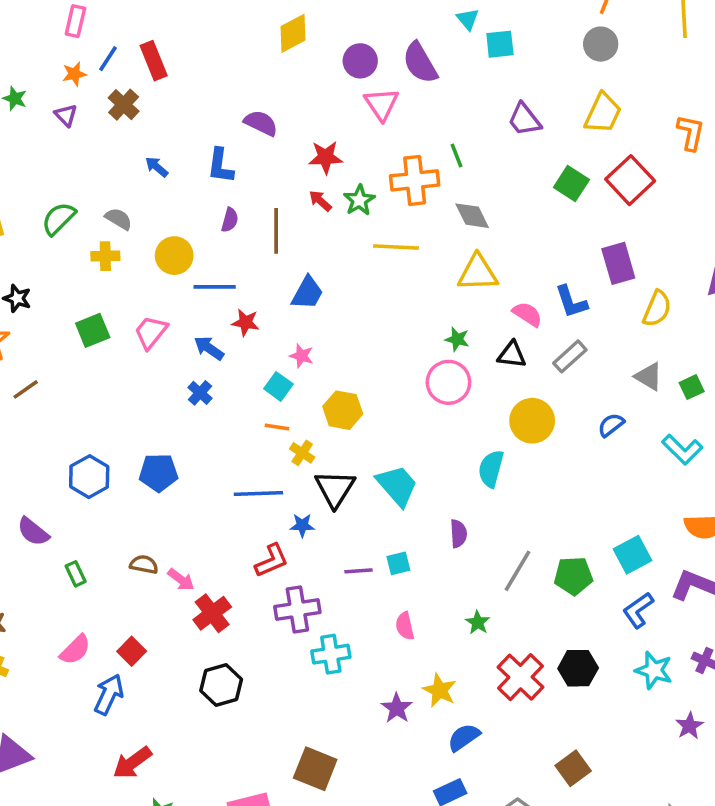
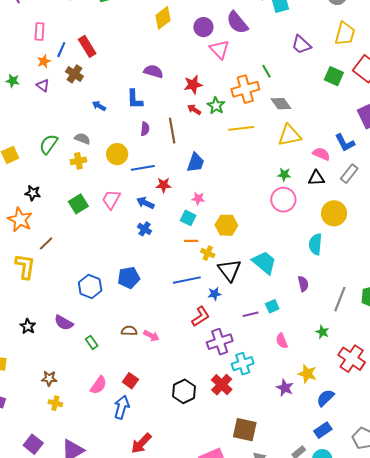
red cross: (212, 613) -> (222, 385), moved

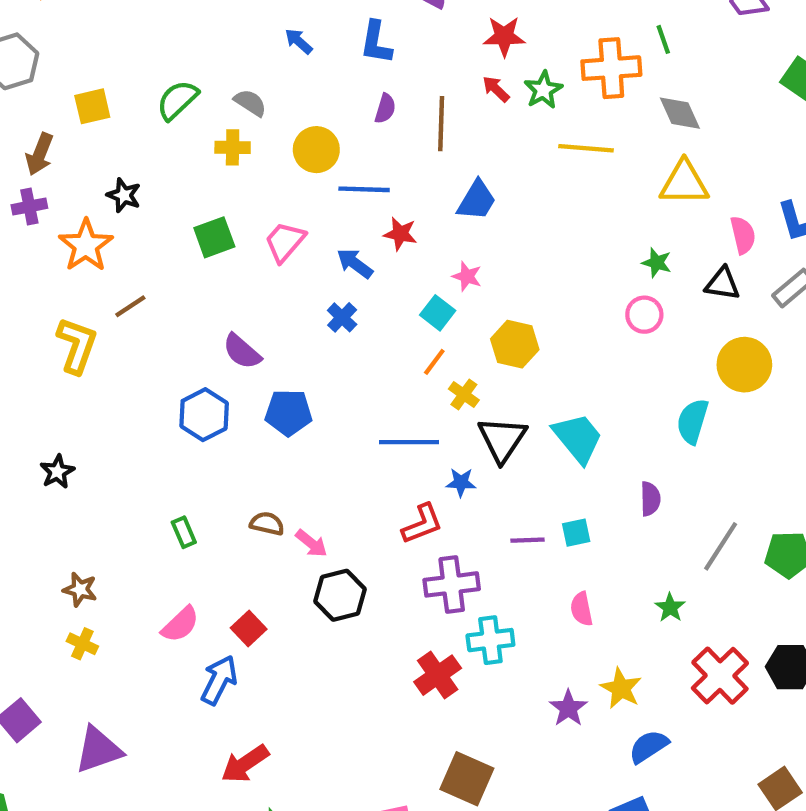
pink semicircle: (321, 154) -> (743, 235), turned 42
pink circle: (283, 200) -> (644, 315), size x0.7
orange line: (191, 241) -> (434, 362), turned -64
purple semicircle: (64, 323) -> (242, 352), moved
black hexagon: (184, 391) -> (340, 595), moved

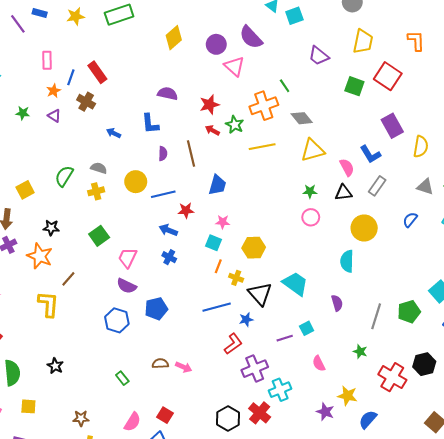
pink trapezoid: (285, 242) -> (128, 258), moved
black hexagon: (340, 595) -> (228, 418), moved

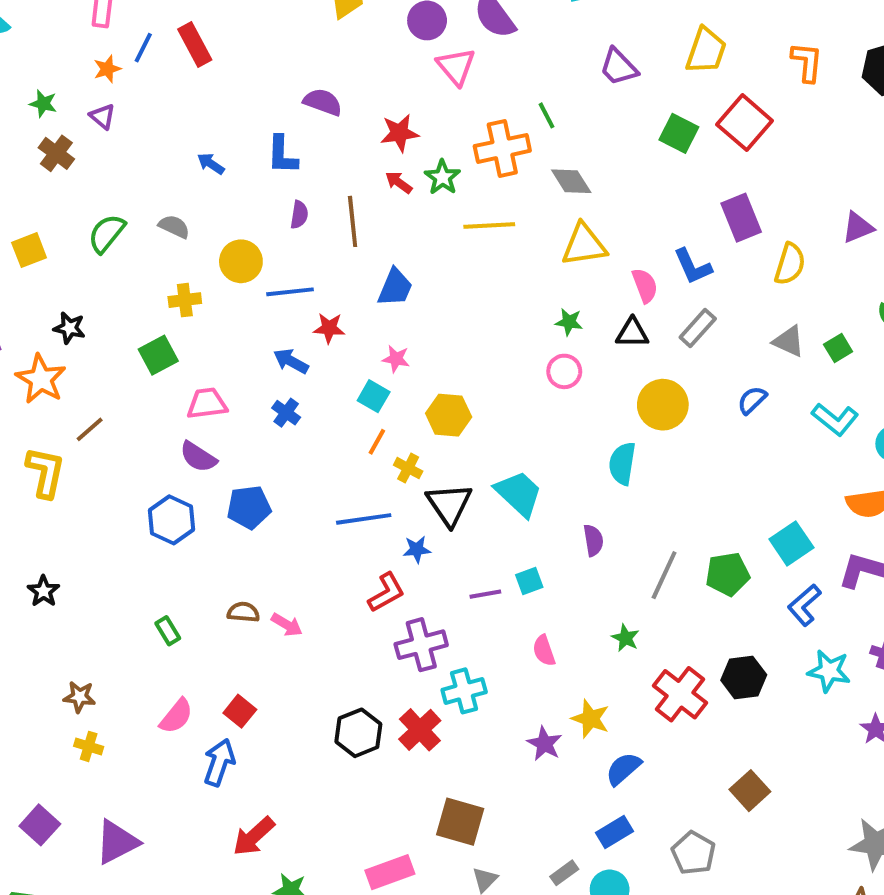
brown cross: (86, 102) -> (56, 153), moved
yellow cross: (96, 191) -> (185, 300), moved
pink trapezoid: (128, 258) -> (207, 403), turned 50

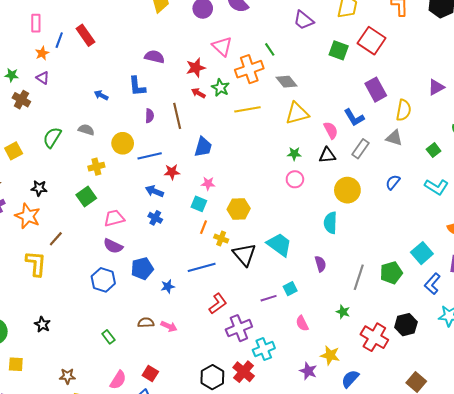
pink triangle: (456, 66) -> (222, 46), moved
gray triangle: (789, 341) -> (394, 138), moved
blue star: (417, 549) -> (168, 286), moved

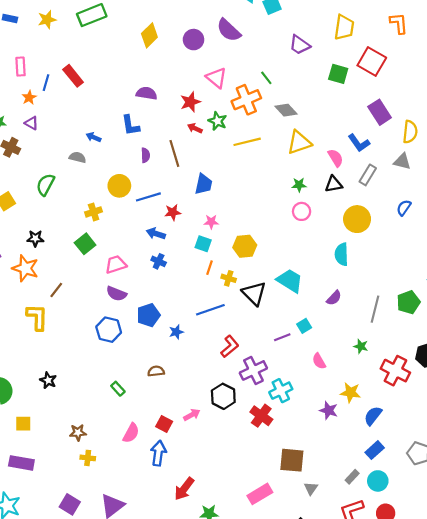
gray semicircle: (86, 130) -> (78, 157), moved
purple semicircle: (320, 264) -> (334, 298), turned 63
pink arrow: (169, 326) -> (192, 415), moved, turned -49
black hexagon: (212, 377) -> (223, 396), moved

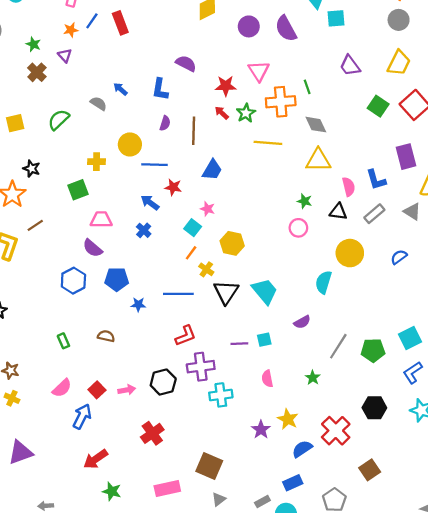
red cross: (395, 371) -> (336, 431), moved
red cross: (261, 416) -> (152, 433), moved

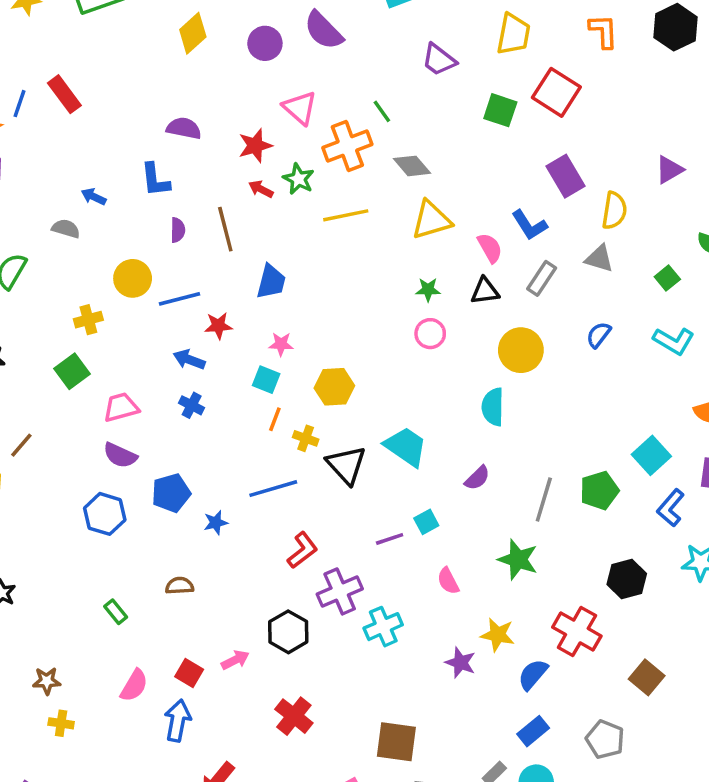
green star: (313, 378) -> (518, 559), size x1.6

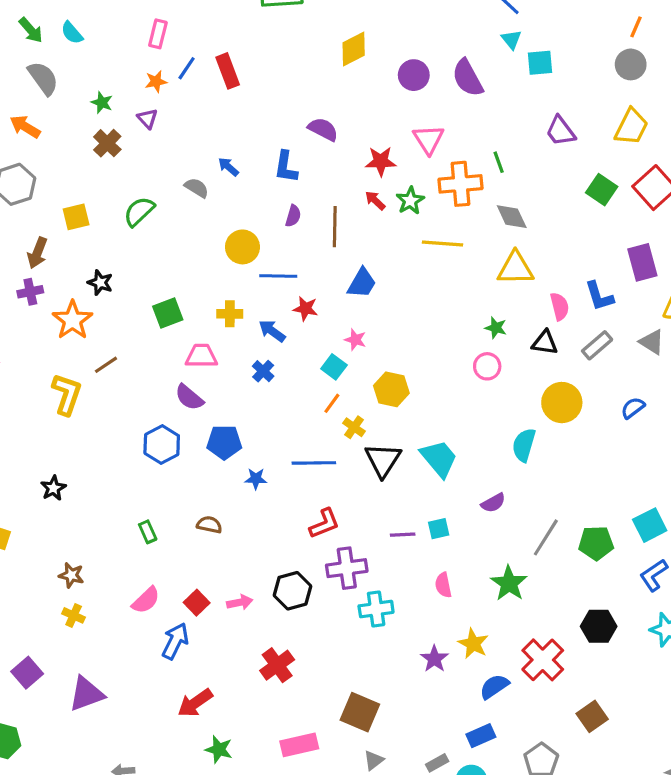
yellow cross: (88, 320) -> (230, 314), moved

